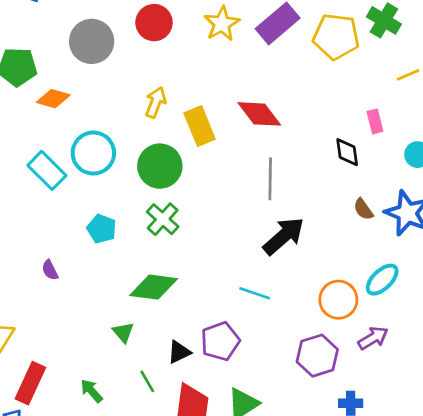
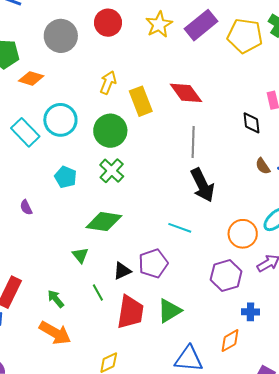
black arrow: (284, 236) -> (202, 185), turned 104

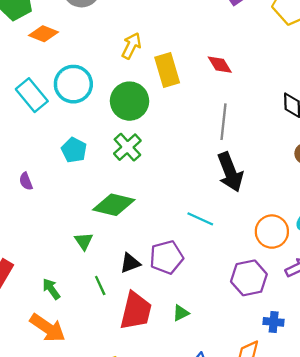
red diamond: (186, 93) -> (220, 65), size x0.7
green triangle: (169, 311) -> (181, 313), size x0.6

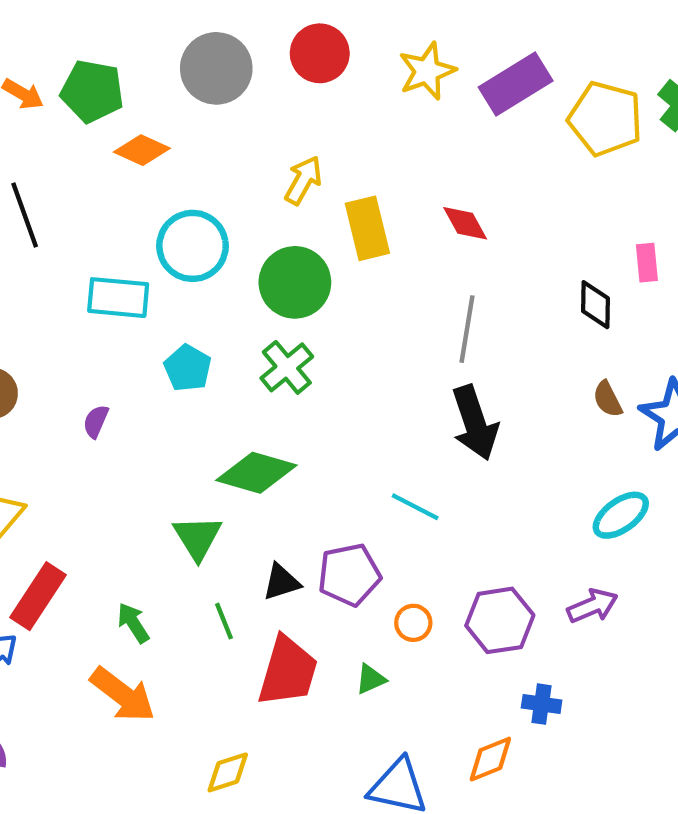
cyan rectangle: (32, 95) -> (118, 298), moved, turned -48
purple semicircle: (26, 181) -> (96, 421), turned 42
orange circle: (272, 232) -> (413, 623), moved, size x0.6
green triangle: (84, 241) -> (197, 537), size x1.4

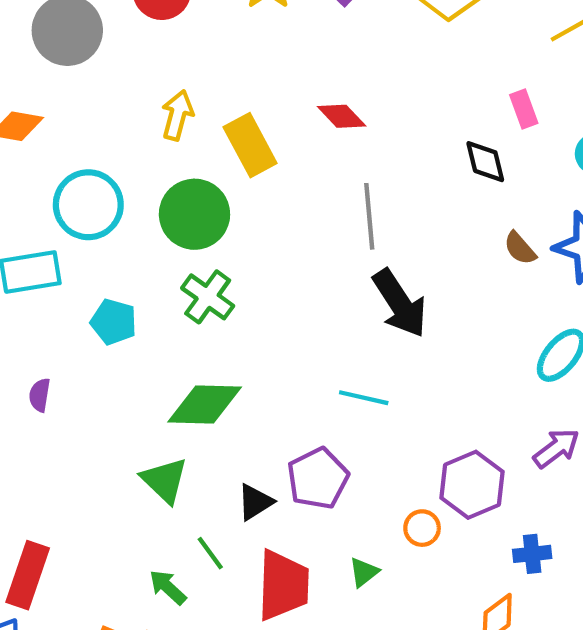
green arrow: (133, 623) -> (168, 587), moved
orange circle: (413, 623) -> (422, 528), moved

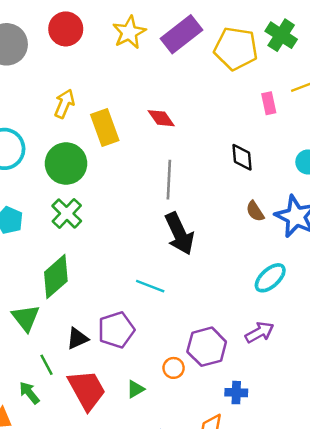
pink rectangle: (524, 109) -> (269, 103), moved
green diamond: (205, 404) -> (56, 277), turned -51
red trapezoid: (283, 585) -> (87, 390), turned -39
green arrow: (168, 587) -> (29, 393), moved

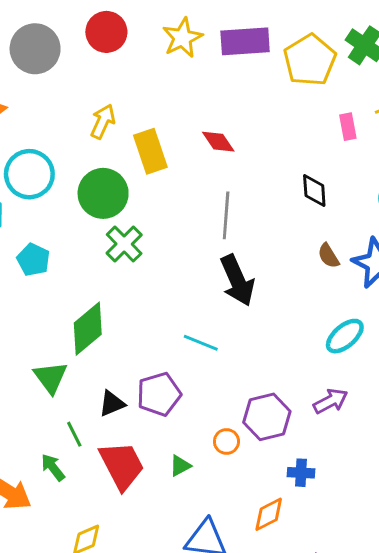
purple rectangle: (181, 34) -> (245, 41), turned 33
yellow pentagon: (236, 49) -> (310, 60), turned 30
green cross: (67, 213) -> (124, 244), moved

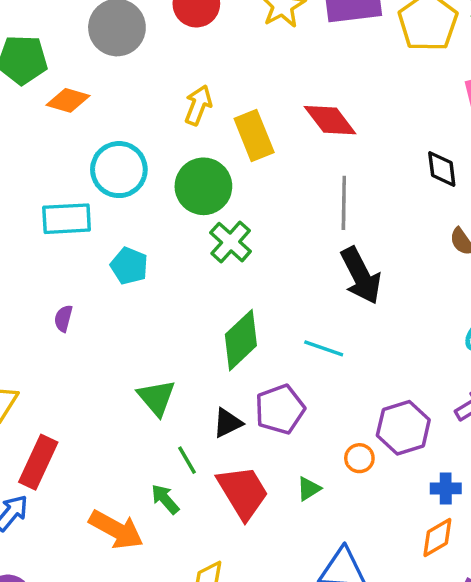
red diamond: (218, 142) -> (330, 120), size x1.4
green diamond: (88, 329) -> (241, 340), moved
orange diamond: (269, 514) -> (437, 537), moved

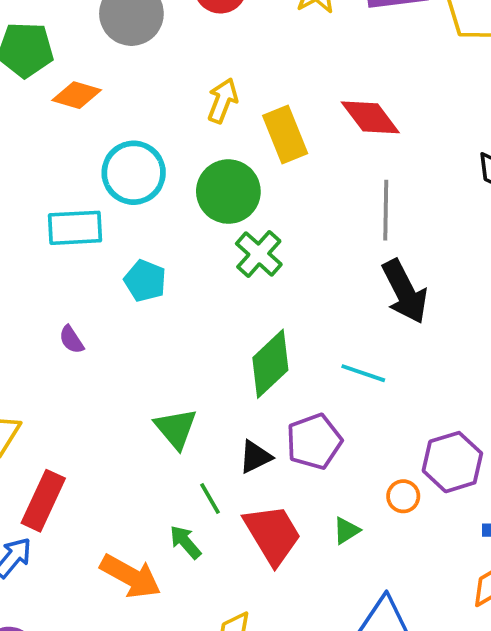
purple semicircle: (63, 318) -> (71, 340), turned -48

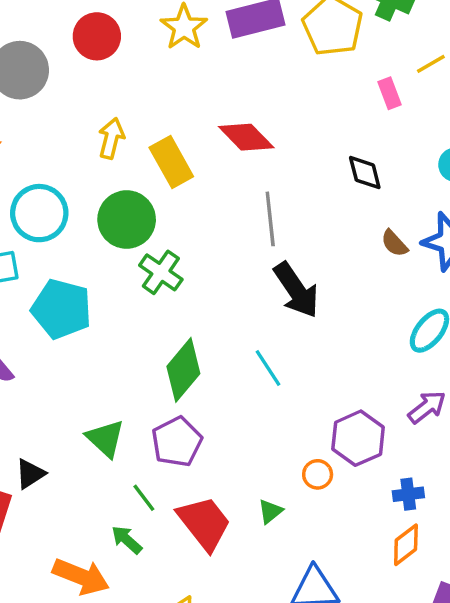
cyan pentagon: (145, 281) -> (62, 309), size x1.6
cyan line: (363, 373) -> (268, 368), turned 45
purple pentagon: (314, 441) -> (177, 442), moved
black triangle: (255, 457) -> (30, 474), moved

